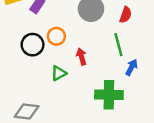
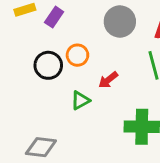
red arrow: (81, 57) -> (108, 80), turned -112

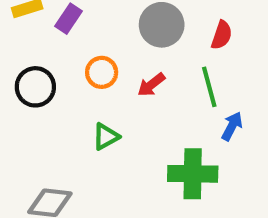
black circle: (48, 65) -> (35, 87), moved
red arrow: (108, 80) -> (151, 85), moved

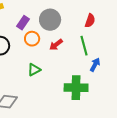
purple rectangle: (68, 19) -> (23, 23), moved
gray circle: (162, 25) -> (50, 20), moved

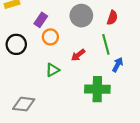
gray circle: (50, 20) -> (81, 16), moved
red arrow: (56, 45) -> (78, 55), moved

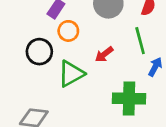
black circle: (16, 44) -> (39, 52), moved
green triangle: (53, 70) -> (71, 74), size x1.5

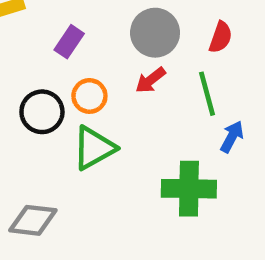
orange circle: (68, 31) -> (89, 96), moved
red arrow: (104, 54) -> (150, 80), moved

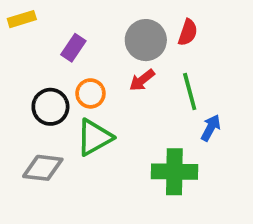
red semicircle: (221, 37) -> (188, 32), moved
gray diamond: (33, 220) -> (43, 168), moved

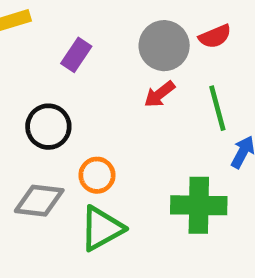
red semicircle: (188, 32) -> (215, 36), turned 48
orange circle: (90, 93) -> (97, 175), moved
green triangle: (94, 137) -> (102, 228), moved

